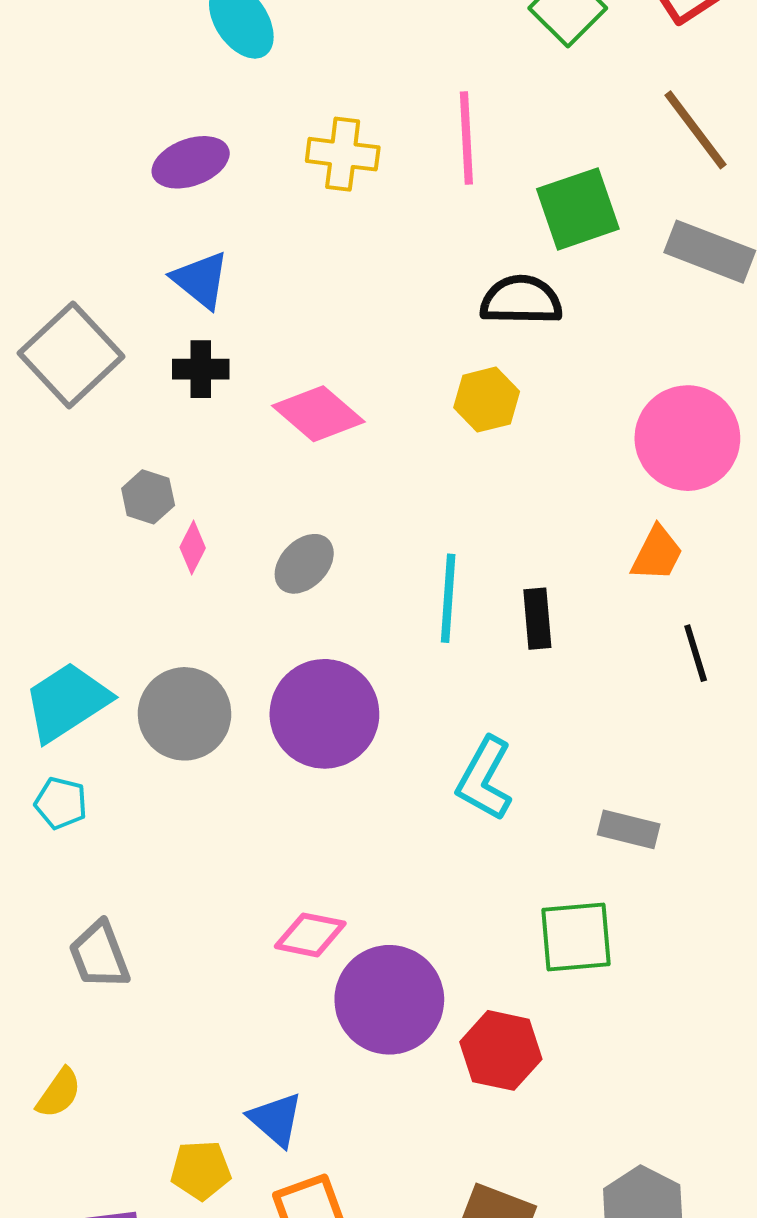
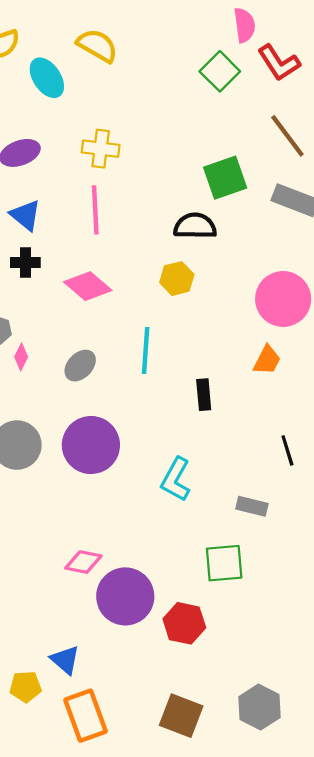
pink line: (466, 138) -> (95, 210), moved
cyan line: (448, 598) -> (146, 351), moved
black line: (696, 653) -> (287, 450), moved

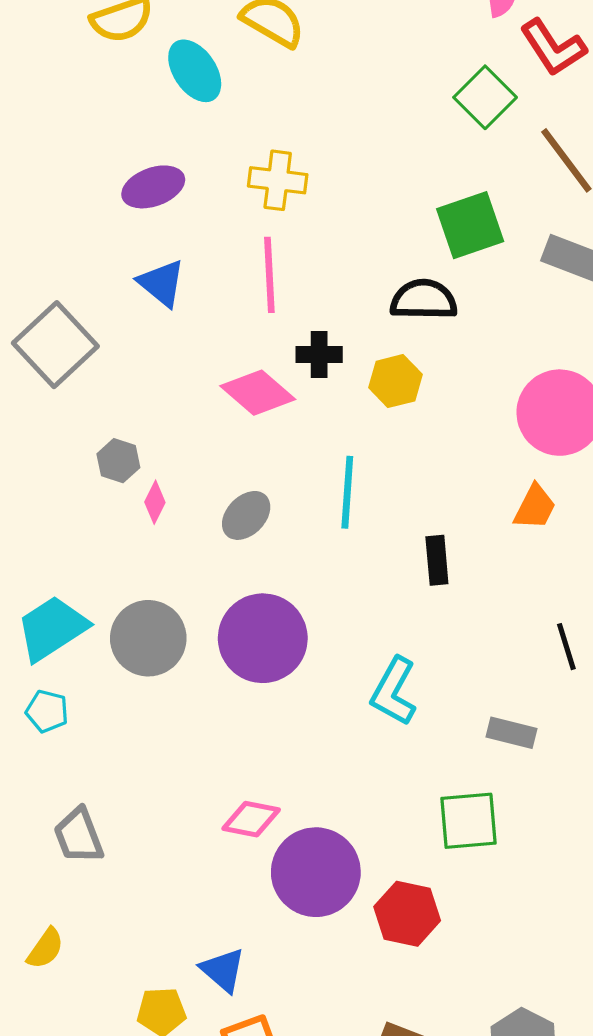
green square: (220, 71) -> (485, 97), moved
black cross: (25, 262) -> (319, 355), moved

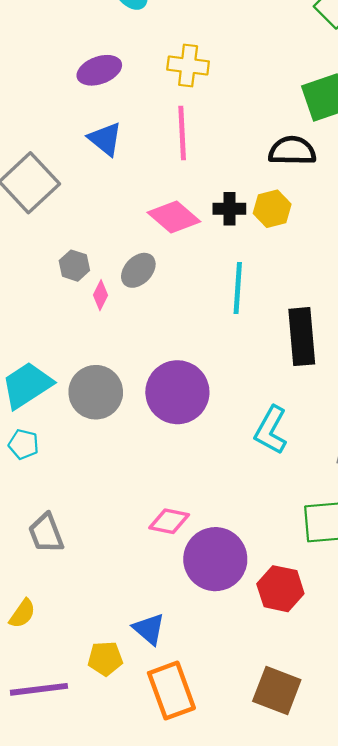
black cross: (319, 355) -> (229, 209), moved
gray ellipse: (246, 515) -> (138, 270), moved
black rectangle: (437, 560) -> (302, 337), size x1.6

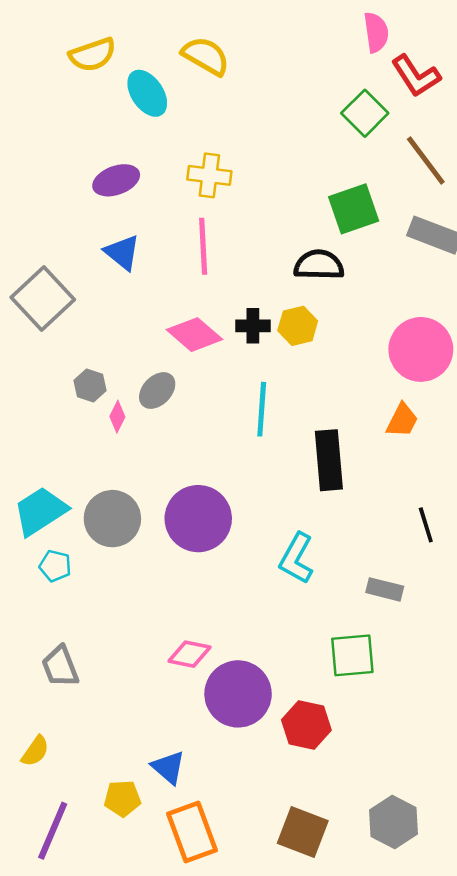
cyan pentagon: (24, 444) -> (55, 566), moved
purple line: (39, 689) -> (53, 831), turned -60

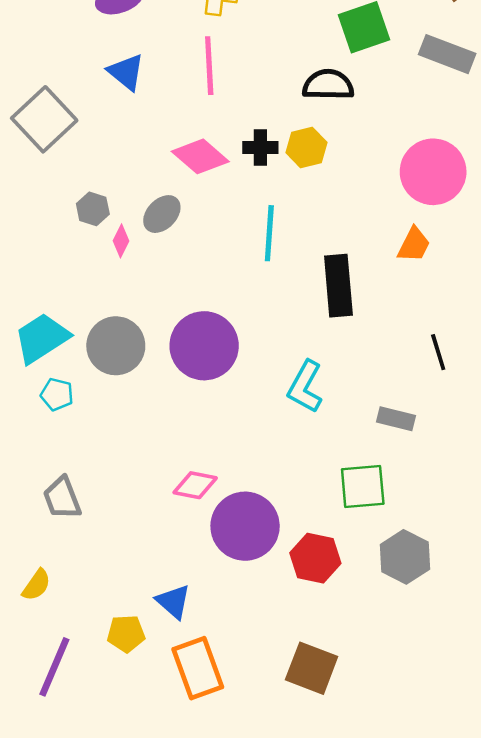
gray hexagon: (393, 822) -> (405, 557), moved

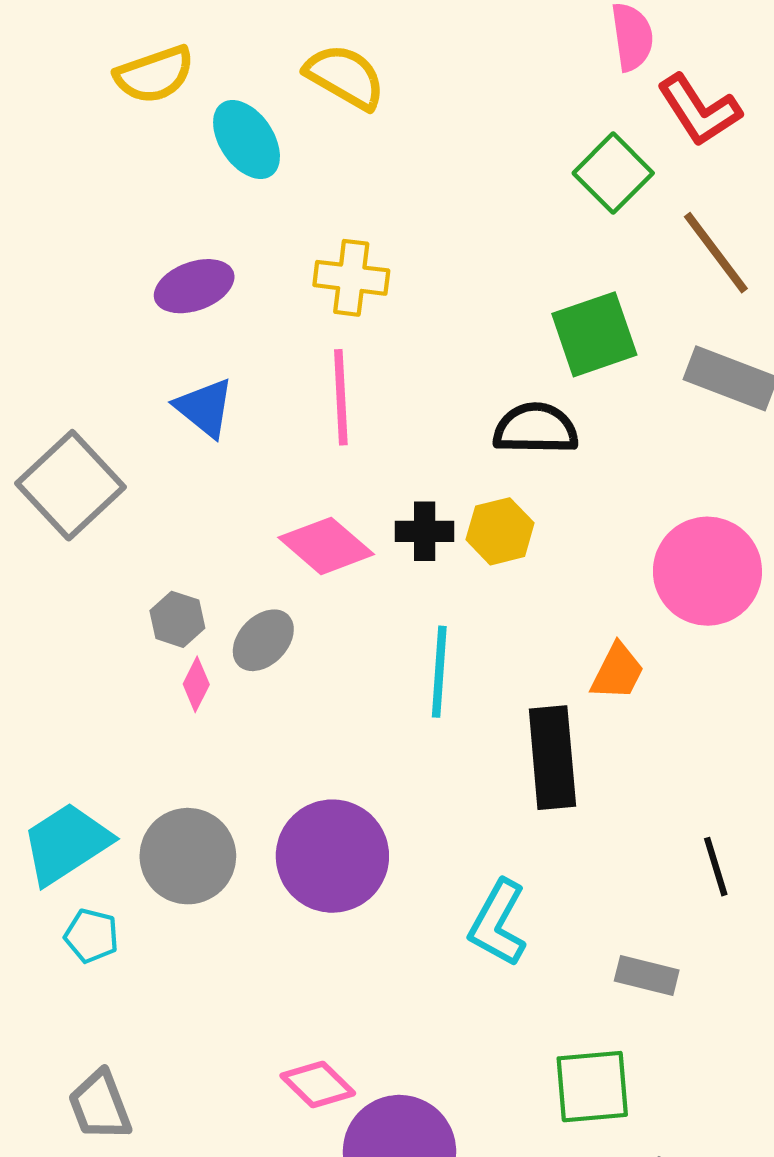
gray hexagon: (93, 209) -> (177, 619), moved
orange trapezoid: (414, 245) -> (617, 672), moved
pink diamond: (195, 485) -> (318, 1084), turned 33

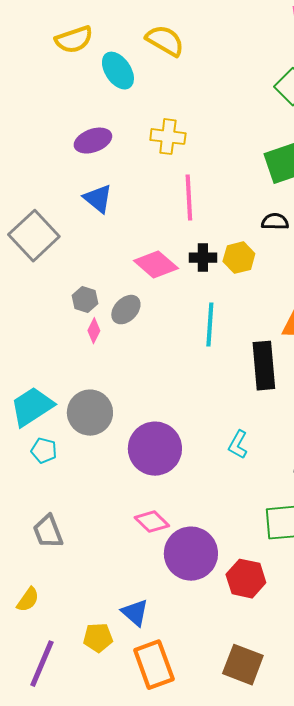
pink line: (341, 397) -> (189, 198), moved
black semicircle: (536, 429) -> (275, 222), moved, size x0.7
purple circle: (332, 856) -> (155, 449), moved
cyan L-shape: (498, 923) -> (238, 445), size x0.7

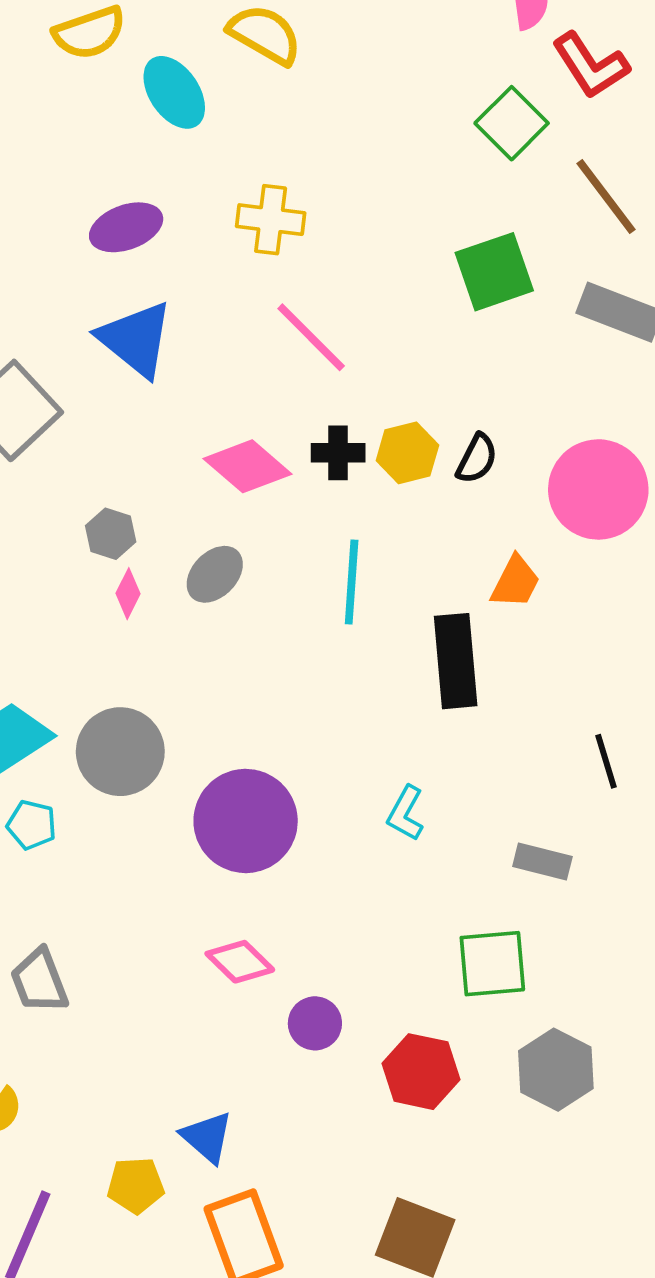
pink line: (189, 198) -> (311, 337), turned -42
blue triangle: (98, 199) -> (136, 339), size x1.4
black semicircle: (275, 222) -> (477, 459), moved, turned 116
gray ellipse: (126, 310) -> (215, 574), moved
purple circle: (191, 554) -> (315, 1023), size x0.5

